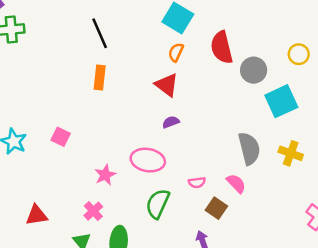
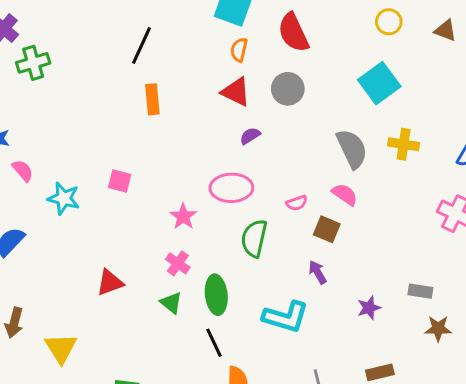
black line: (100, 33) -> (141, 46), turned 60
gray circle: (254, 70) -> (288, 89), moved

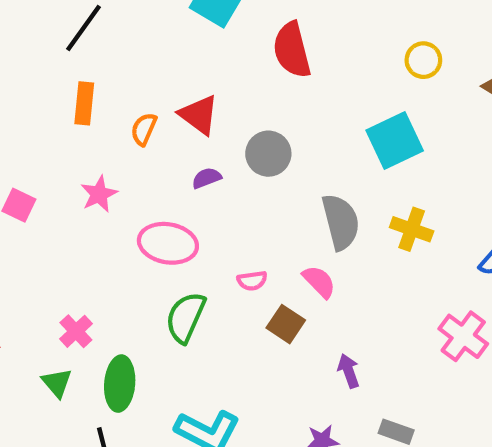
orange semicircle: (239, 50) -> (144, 129), moved
gray circle: (288, 89) -> (268, 154), moved
pink star: (183, 216) -> (99, 194), moved
purple arrow: (318, 272) -> (349, 371), moved

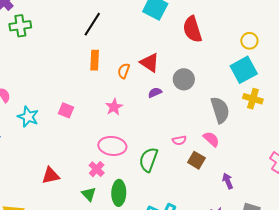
yellow circle: (423, 60) -> (249, 41), moved
pink star: (99, 194) -> (114, 107), moved
yellow cross: (412, 229) -> (253, 99), moved
pink ellipse: (168, 243) -> (112, 146), moved

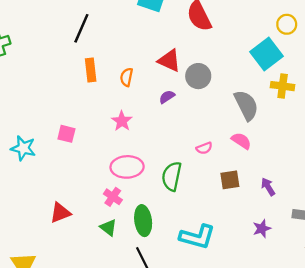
yellow circle: (249, 41) -> (287, 24), moved
red triangle: (150, 63) -> (169, 60), moved
brown square: (196, 160) -> (230, 180), moved, turned -30

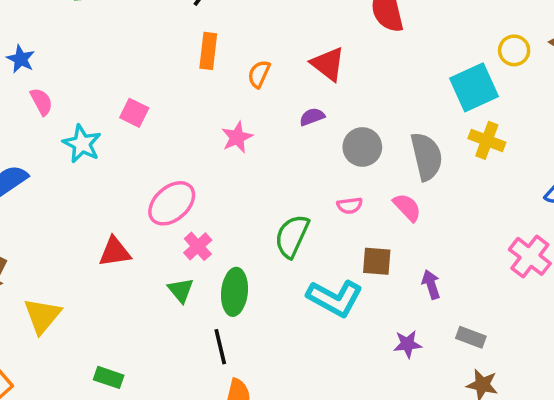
gray circle: (198, 76) -> (362, 147), moved
pink square: (66, 134) -> (134, 113), moved
pink ellipse: (127, 167) -> (172, 203), moved, turned -52
cyan L-shape: (197, 237) -> (335, 298), moved

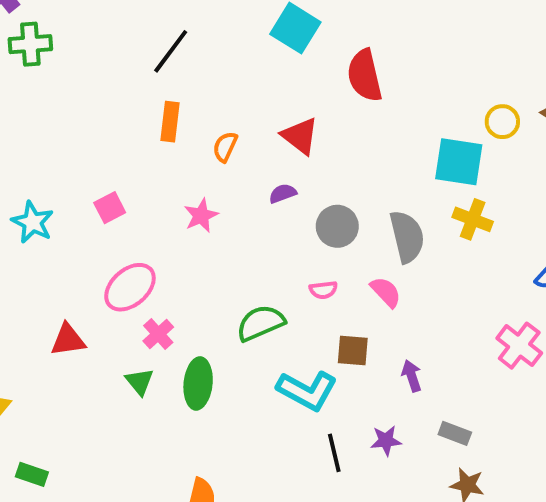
cyan square: (474, 87) -> (459, 162), turned 33
pink square: (134, 113) -> (110, 208), moved, turned 36
green semicircle: (292, 236) -> (261, 323), turned 42
black line: (220, 347) -> (334, 453), moved
green rectangle: (109, 377) -> (32, 474), moved

